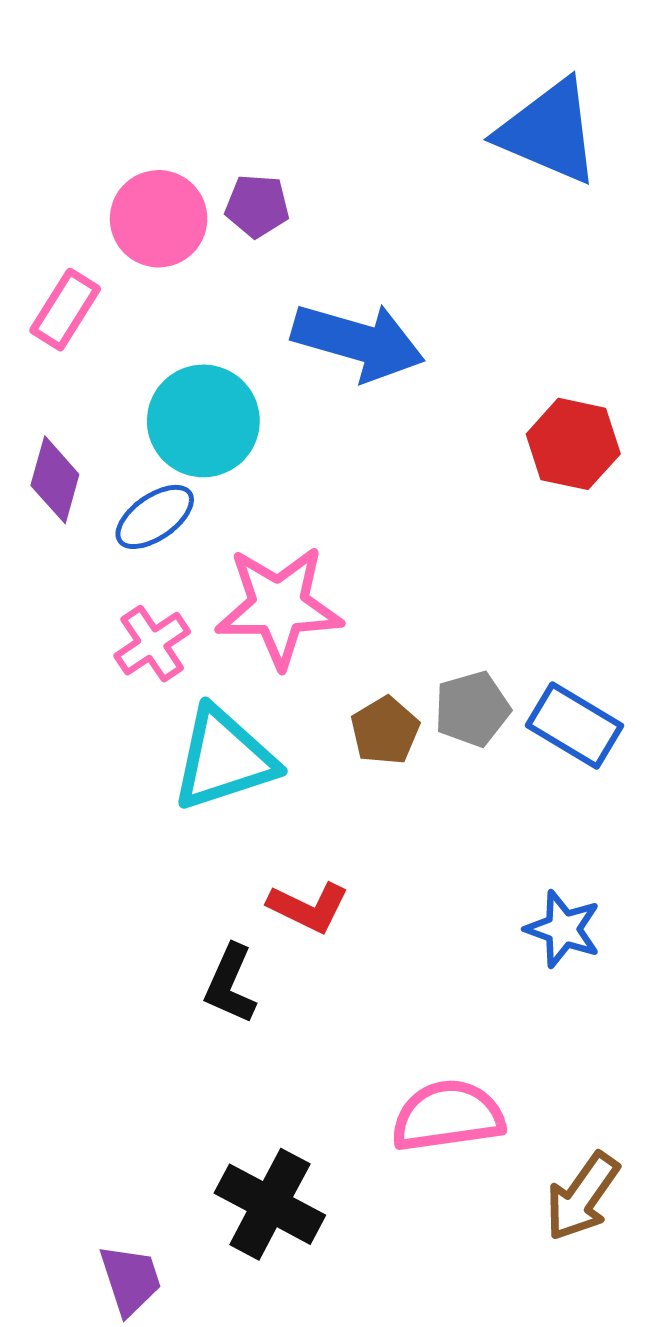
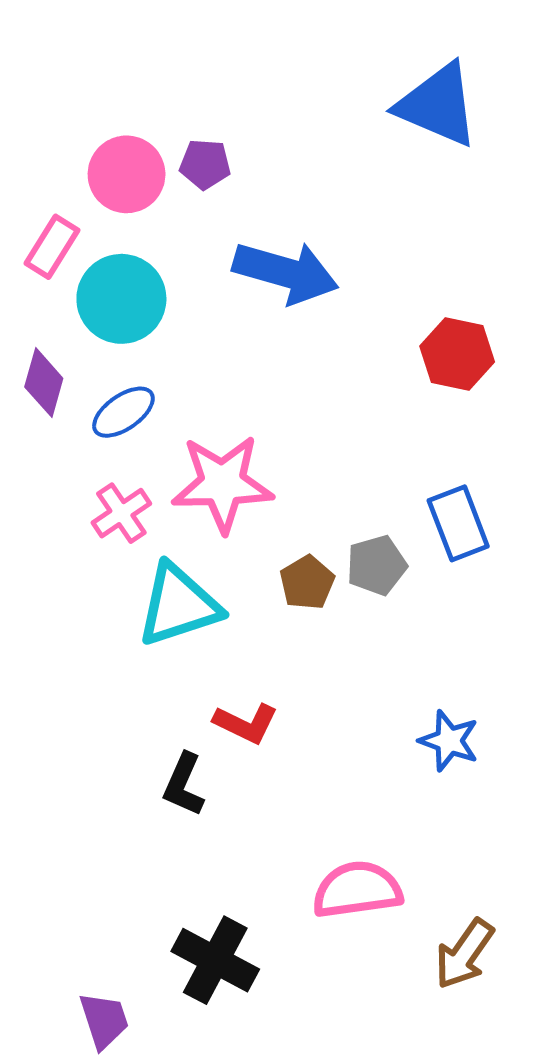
cyan circle: (203, 421) -> (121, 299), moved
blue rectangle: (574, 726) -> (458, 523), moved, turned 38

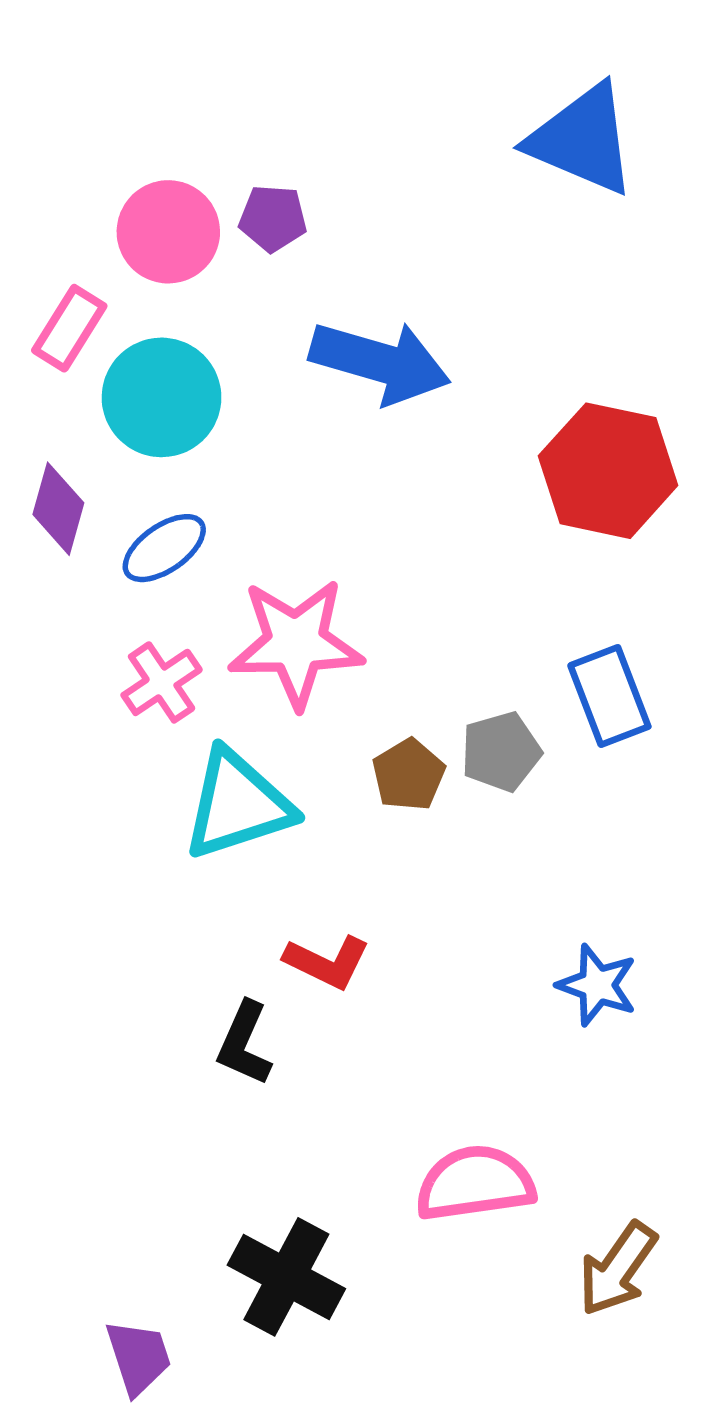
red hexagon: (457, 354) -> (608, 471), size x1.4

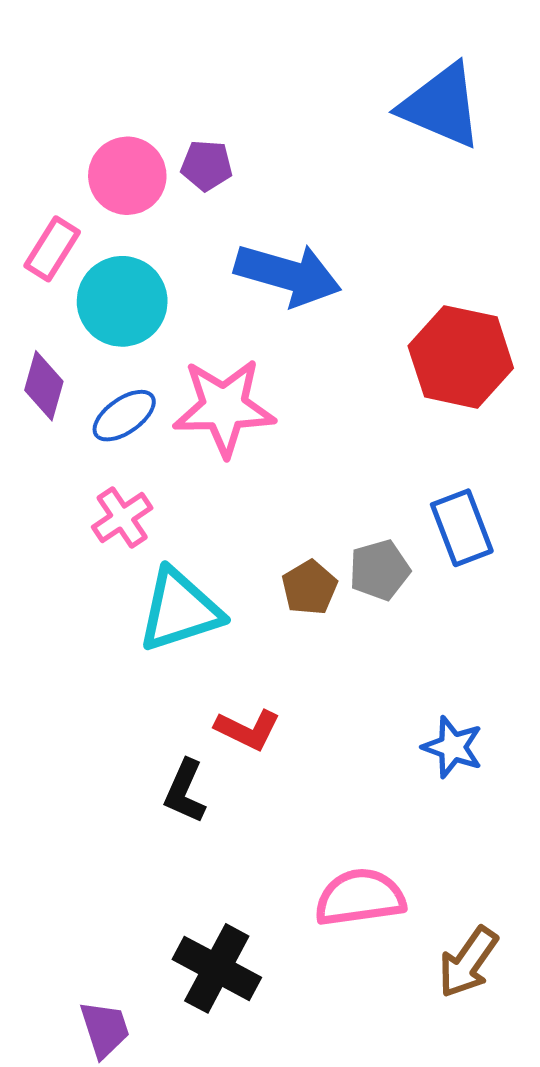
pink star: (296, 643) -> (224, 407), moved

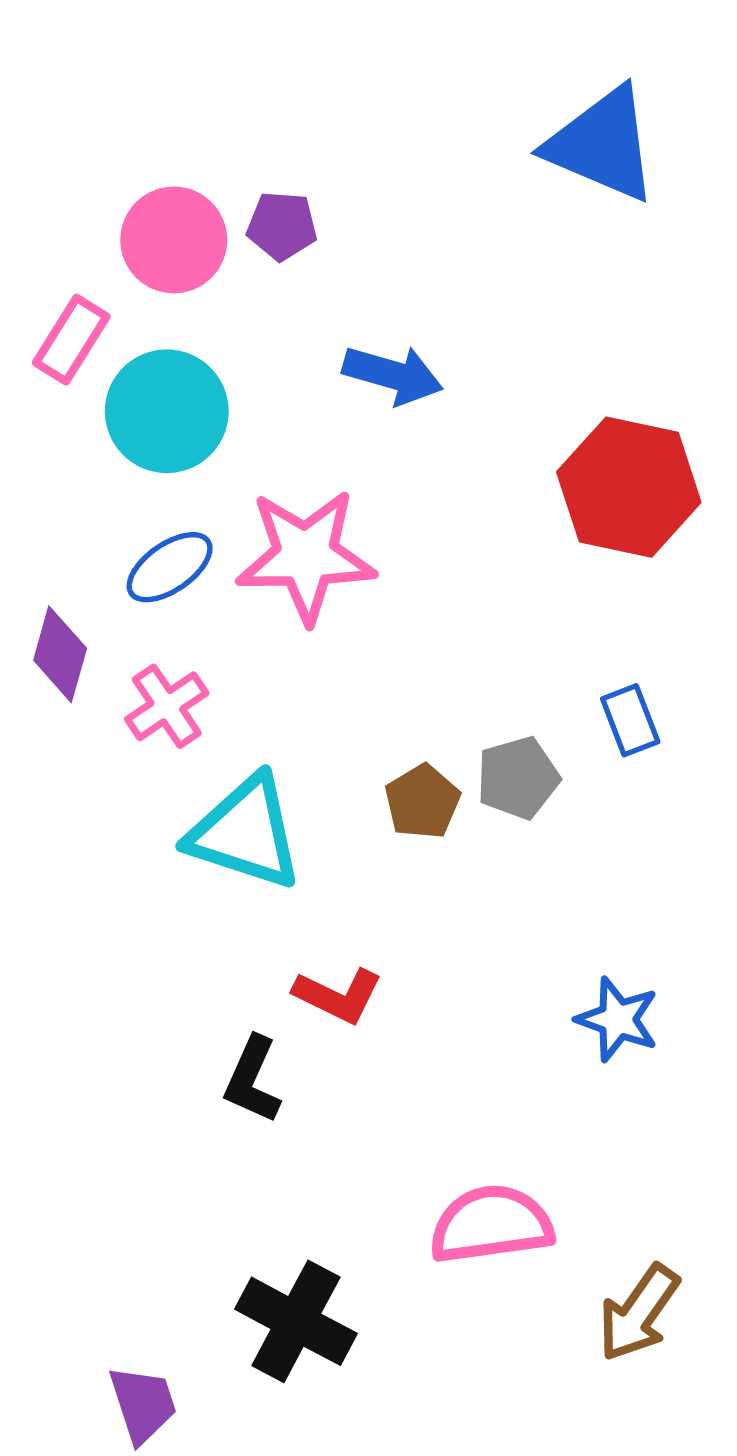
blue arrow: (288, 275) -> (393, 375), size x0.7
purple diamond: (44, 386) -> (60, 654), moved
blue rectangle: (462, 528) -> (630, 720), size x0.7
cyan triangle: (180, 610) -> (245, 833), turned 36

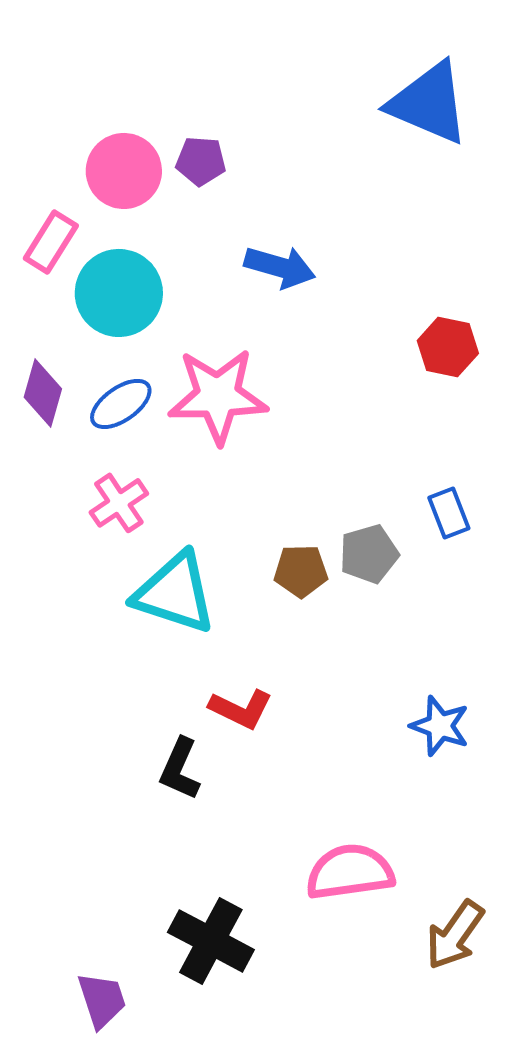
red hexagon: (629, 487) -> (448, 347), size x0.6
purple diamond: (60, 654) -> (43, 393), moved
brown pentagon: (422, 802) -> (301, 571), turned 30

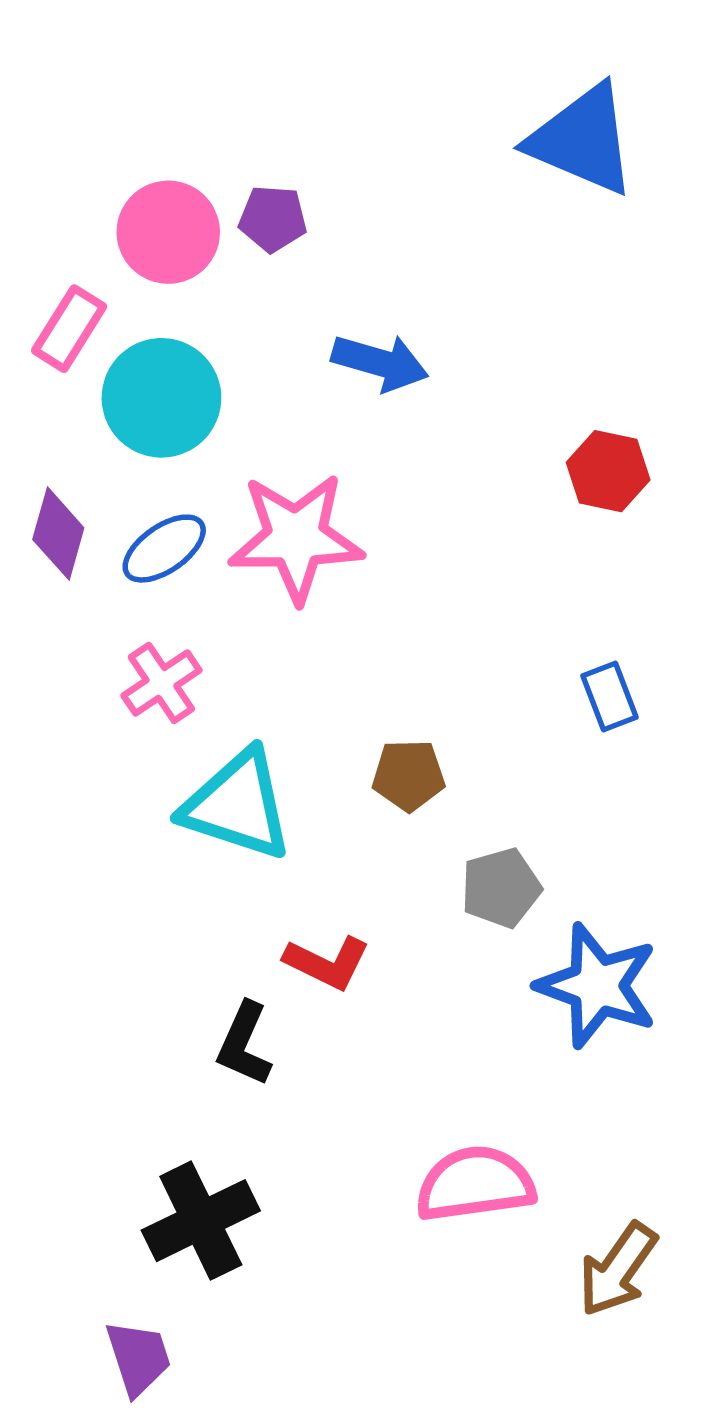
gray pentagon: (369, 554) -> (501, 888), moved
blue star: (440, 726) -> (597, 986), size x1.5
black cross: (211, 941) -> (201, 1221), moved, turned 36

